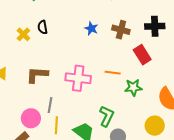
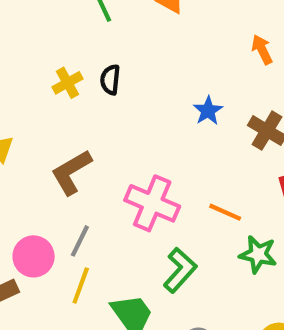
brown L-shape: (37, 75) -> (71, 172), turned -50
green L-shape: (107, 116) -> (180, 270), moved

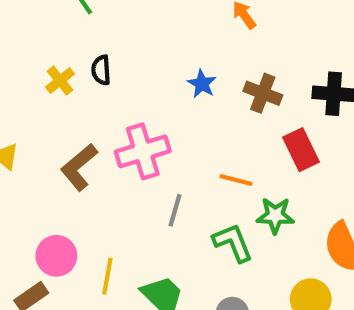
pink cross: (152, 203) -> (143, 151), moved, turned -30
gray line: (80, 241) -> (175, 210), moved
green L-shape: (180, 270) -> (233, 243), moved, turned -54

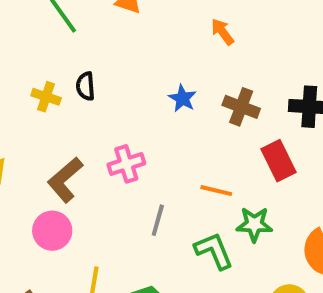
yellow cross: (60, 81) -> (46, 97), turned -32
pink cross: (143, 151) -> (126, 164), size x0.7
pink circle: (56, 256) -> (52, 231), moved

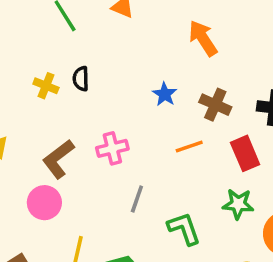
orange arrow: (223, 32) -> (203, 38), size x1.5
orange line: (216, 191) -> (189, 147), moved, turned -36
green star: (254, 224) -> (238, 204), moved

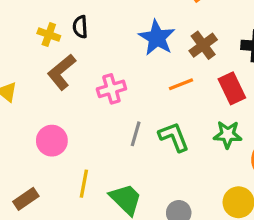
blue star: (165, 94) -> (157, 38), size x1.6
brown cross: (215, 105) -> (203, 45), turned 32
brown L-shape: (58, 159) -> (62, 72), moved
green L-shape: (184, 229) -> (174, 137), moved

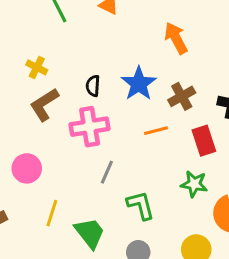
black semicircle: (80, 27) -> (93, 86), moved
pink cross: (111, 89) -> (90, 127), size x1.4
green L-shape: (174, 137) -> (141, 205), moved

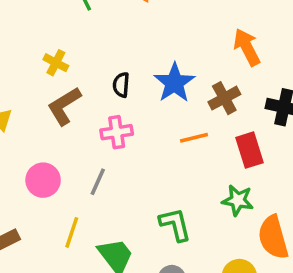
orange arrow: (176, 38) -> (247, 47), moved
pink cross: (90, 127) -> (117, 132), size x0.7
gray line: (107, 172) -> (98, 182), moved

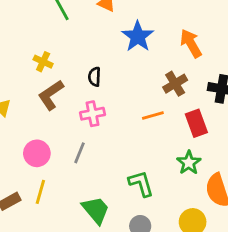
blue star: (174, 83) -> (138, 36), moved
green star: (238, 200) -> (189, 163), turned 30
yellow line: (72, 232) -> (40, 192), moved

